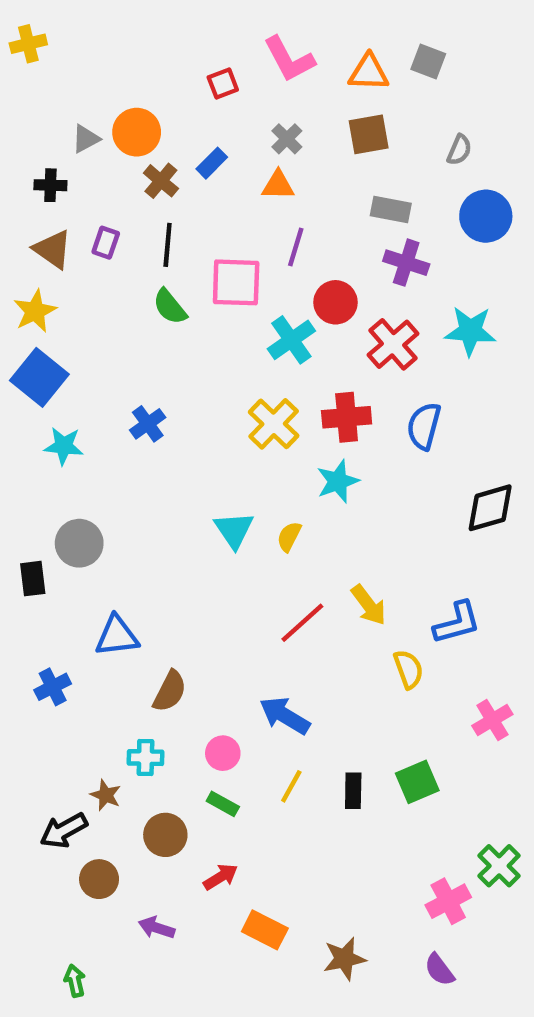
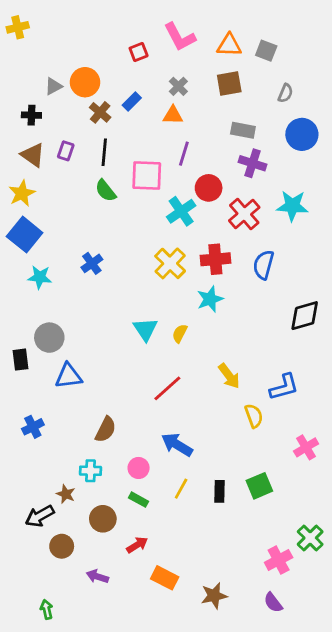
gray square: (428, 61) -> (266, 51), moved
red line: (302, 623) -> (167, 388), moved
blue triangle: (117, 636) -> (69, 376), moved

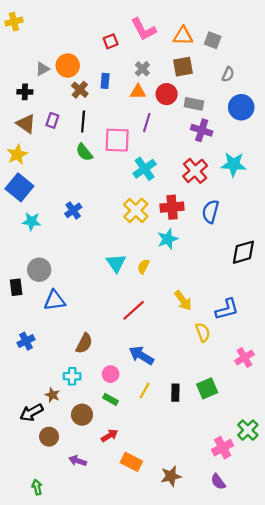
blue rectangle: (132, 101) -> (105, 81), turned -40
red circle: (209, 188) -> (167, 94), moved

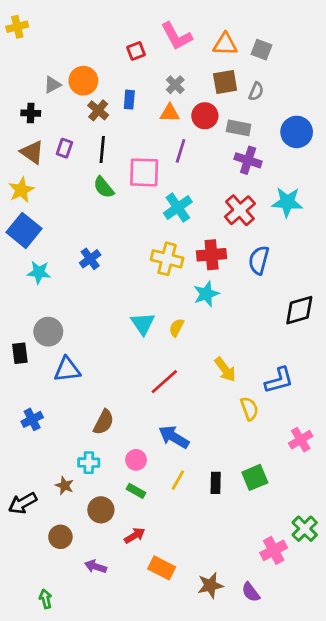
gray semicircle: (228, 74) -> (256, 91), moved
yellow cross: (136, 210) -> (167, 259), turned -30
black arrow: (31, 412) -> (23, 503), moved
purple semicircle: (218, 482) -> (251, 592), moved

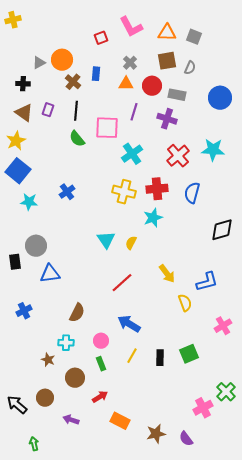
purple cross: (248, 160) -> (167, 119), moved
green rectangle: (136, 491) -> (101, 364), turned 40
black arrow: (23, 503) -> (17, 405), moved, turned 70

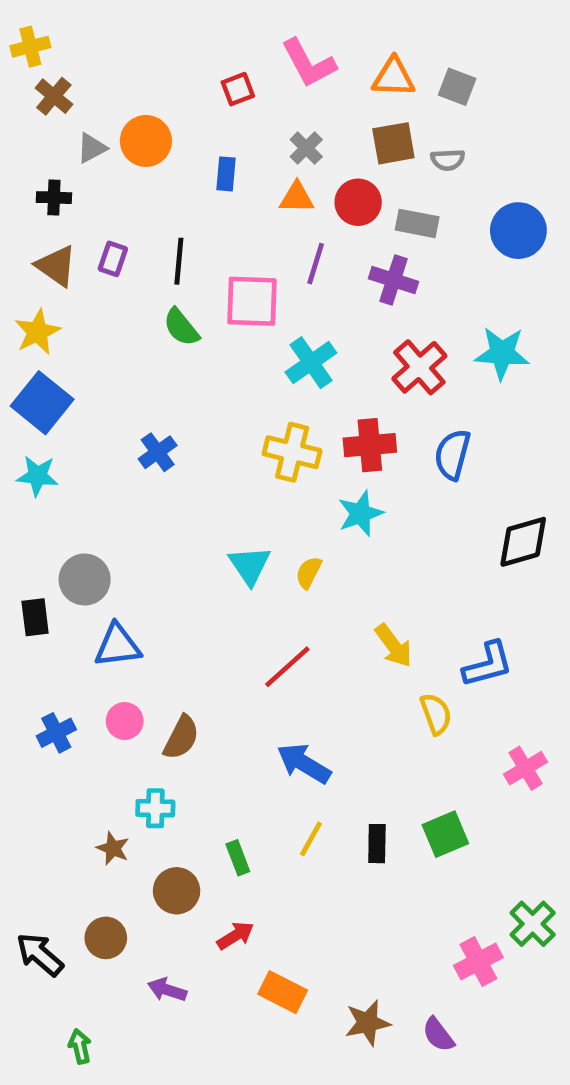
gray semicircle: (190, 68) -> (448, 160), turned 64
brown cross: (73, 82) -> (54, 96), moved
cyan star: (29, 202) -> (37, 476), moved
pink circle: (101, 341) -> (125, 721), moved

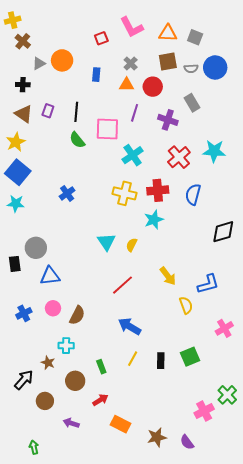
gray rectangle: (417, 223) -> (192, 103), moved, turned 48
blue circle: (518, 231) -> (215, 67), moved
black arrow: (40, 954) -> (24, 380), moved, turned 90

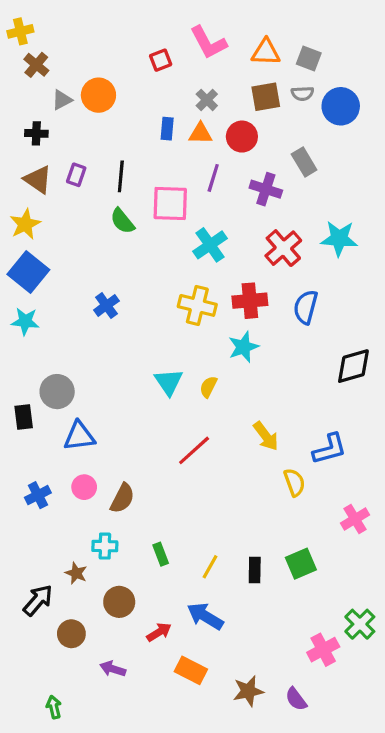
gray semicircle: (191, 68) -> (302, 94), moved
blue rectangle: (96, 75) -> (167, 129), moved
blue arrow: (130, 326) -> (205, 616), moved
green rectangle: (101, 367) -> (161, 554), moved

